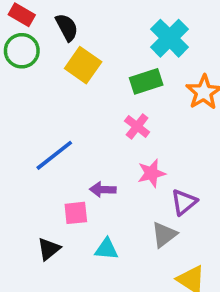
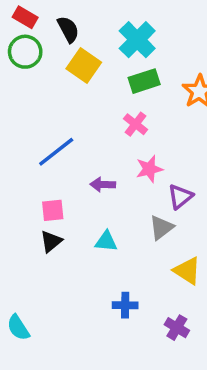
cyan cross: (170, 38) -> (137, 40), moved
pink square: (76, 213) -> (53, 210), moved

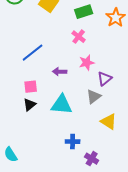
cyan triangle: (106, 241) -> (62, 105), size x1.6
purple cross: (177, 328) -> (92, 159), moved

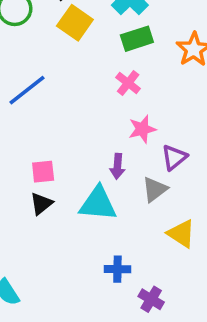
blue line: (33, 53) -> (27, 90), moved
purple arrow: (60, 72) -> (117, 166), moved, turned -88

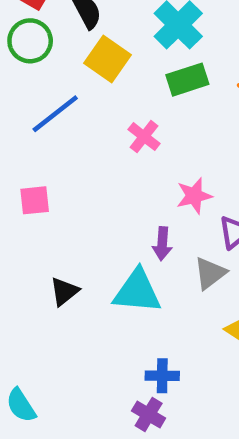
pink cross: (128, 83) -> (144, 137), moved
blue line: (27, 90) -> (55, 114), moved
pink square: (43, 172) -> (35, 200), moved
purple cross: (151, 299) -> (149, 414), moved

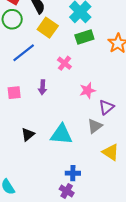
purple arrow: (162, 244) -> (42, 87), moved

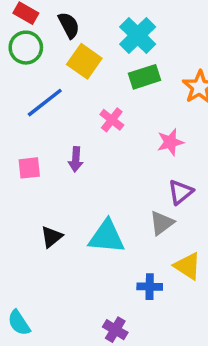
pink star: (88, 90) -> (170, 142), moved
blue cross: (73, 173) -> (150, 287), moved

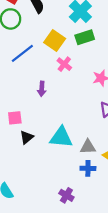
yellow square: (84, 61) -> (55, 40), moved
pink square: (29, 168) -> (15, 118), moved
gray triangle: (162, 223) -> (88, 147), moved, turned 35

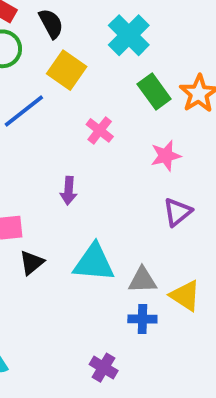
green rectangle: (85, 37) -> (154, 92), moved, turned 72
yellow square: (55, 40) -> (67, 70), moved
purple arrow: (42, 89) -> (69, 191), moved

